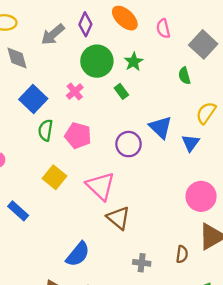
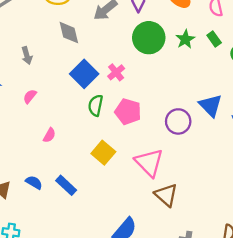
green rectangle: (121, 91) -> (214, 39), moved
pink cross: (75, 92) -> (116, 72), moved

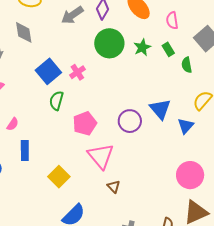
gray diamond: (69, 33) -> (24, 32), moved
pink pentagon: (128, 112) -> (85, 124), moved, turned 30
yellow square: (103, 153) -> (59, 177), moved
blue rectangle: (66, 185) -> (25, 151), moved, turned 42
brown triangle: (166, 195) -> (114, 187), size x0.6

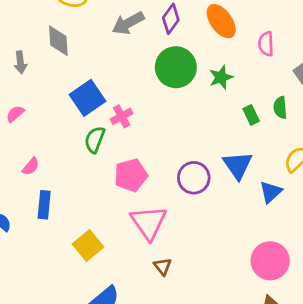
green rectangle: (168, 49) -> (251, 115), moved
pink cross: (77, 72) -> (122, 116), moved

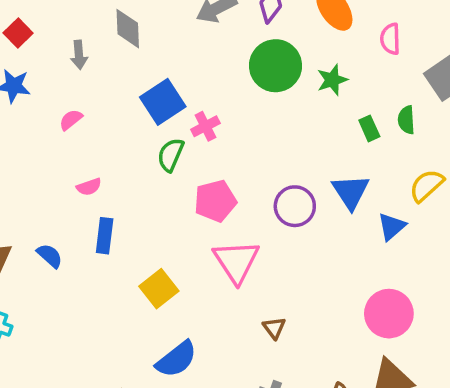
pink semicircle: (31, 166) -> (89, 187), turned 30
brown triangle: (163, 266) -> (274, 328), moved

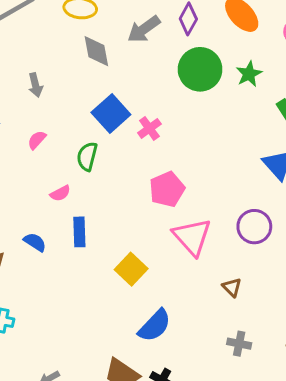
gray diamond: (128, 29) -> (96, 51), moved
green semicircle: (171, 155) -> (87, 156), moved
purple circle: (295, 206) -> (254, 227), moved
blue semicircle: (50, 256) -> (35, 242), moved

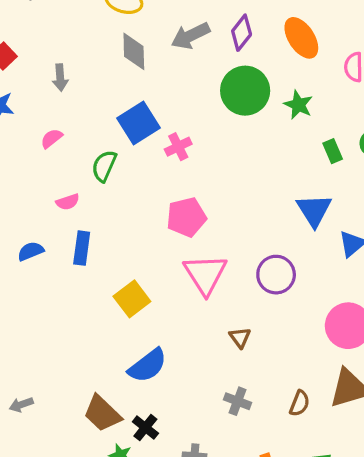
green star: (249, 74) -> (298, 105), turned -30
blue semicircle: (35, 242) -> (31, 251), turned -65

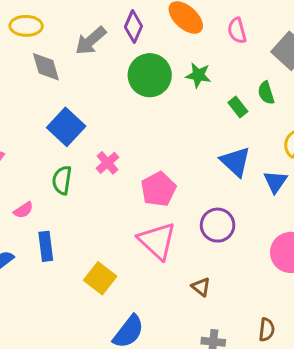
pink cross: (178, 147) -> (107, 163), moved
green semicircle: (104, 166) -> (62, 180), moved
pink pentagon: (186, 217) -> (158, 189), moved

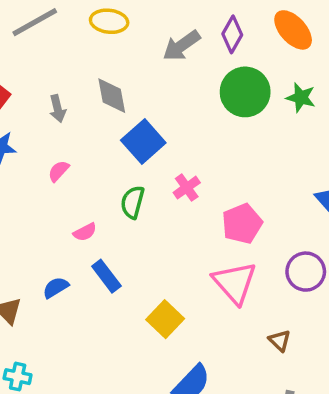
gray diamond: (46, 67) -> (112, 96), moved
blue rectangle: (46, 246) -> (106, 276), turned -36

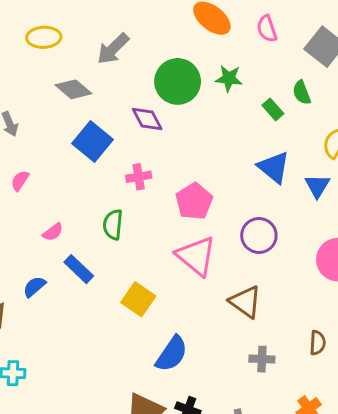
purple diamond: (232, 34) -> (147, 119), moved, turned -48
gray diamond: (112, 96) -> (74, 89), moved, turned -30
pink cross: (187, 188) -> (139, 177), turned 35
green semicircle: (133, 202) -> (113, 225), moved
brown triangle: (280, 341) -> (245, 302), size x1.6

